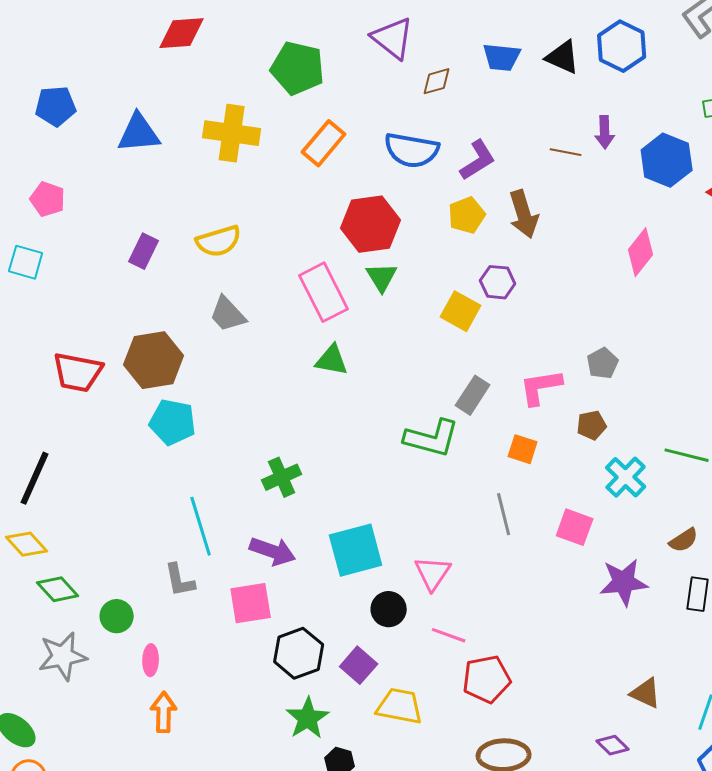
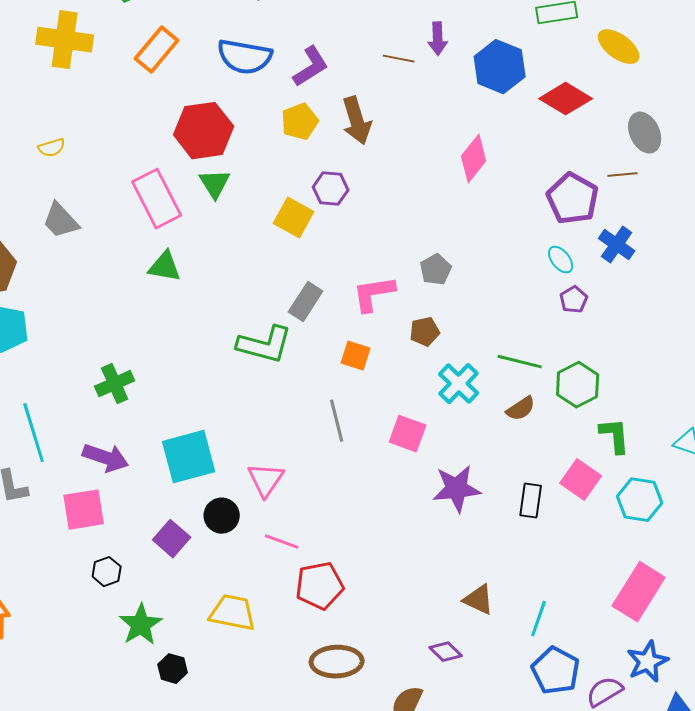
yellow semicircle: (219, 241) -> (52, 148), size x0.6
brown semicircle: (684, 540) -> (521, 409), moved
black hexagon: (299, 653) -> (107, 572), moved, size x0.6
purple square: (359, 665) -> (172, 539), moved

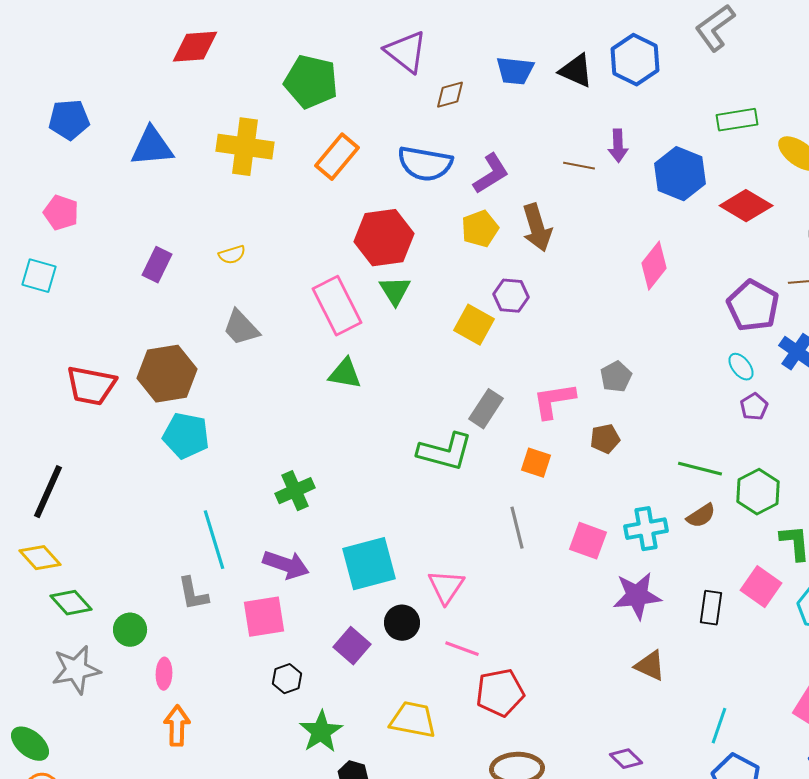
cyan cross: (459, 384) -> (646, 529), moved, turned 36
brown triangle: (479, 600) -> (650, 666), moved

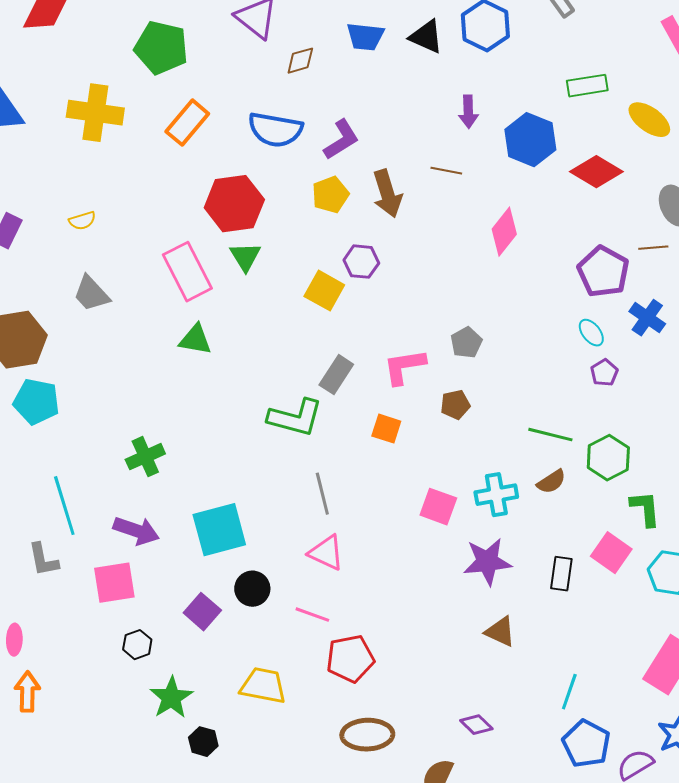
brown line: (579, 166) -> (446, 171), moved
gray line: (517, 528) -> (322, 494), moved
pink triangle: (446, 587) -> (326, 553), moved, turned -39

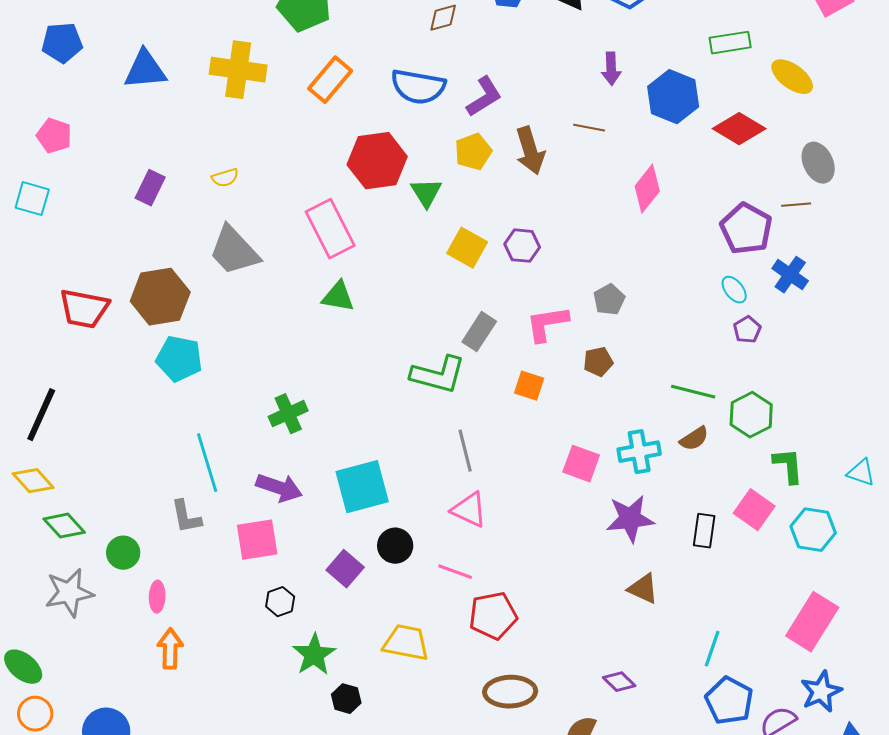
green triangle: (245, 257) -> (426, 193), moved
purple hexagon: (361, 262) -> (522, 246), moved
gray trapezoid: (91, 294) -> (234, 251), size x1.4

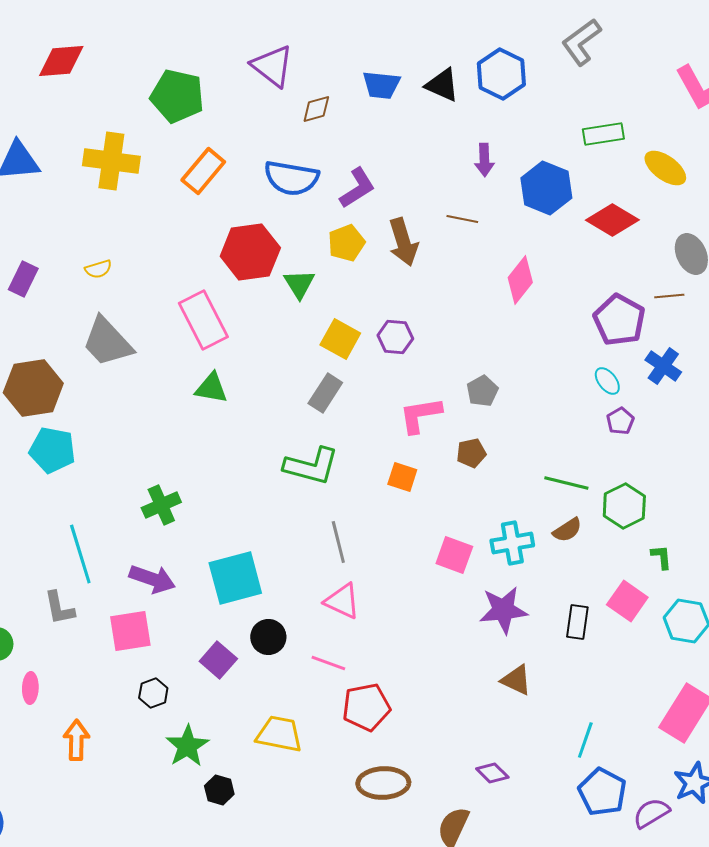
gray rectangle: (479, 332) -> (325, 393), moved
green L-shape: (788, 466) -> (661, 557), size x0.7
orange arrow: (170, 649) -> (76, 740), moved

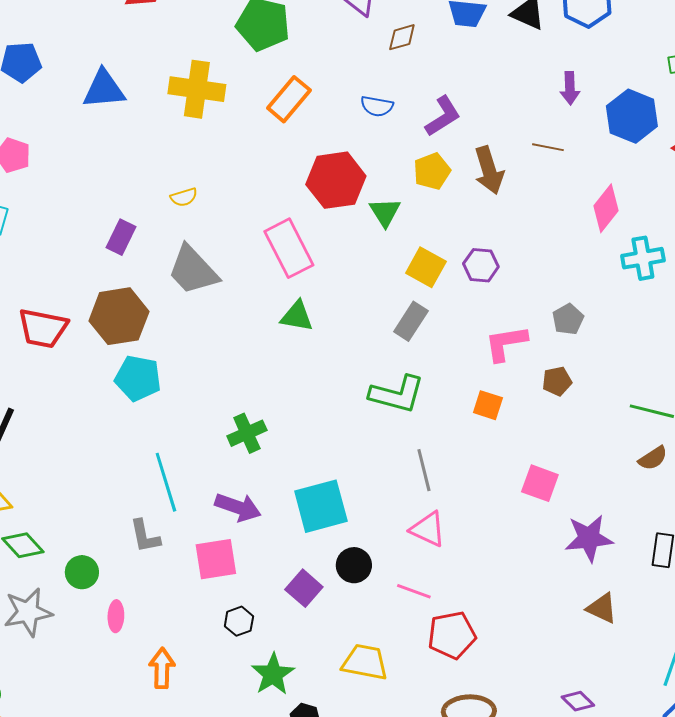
blue semicircle: (291, 178) -> (377, 106), size x0.6
purple rectangle: (23, 279) -> (121, 237), moved
cyan cross: (512, 543) -> (643, 258), moved

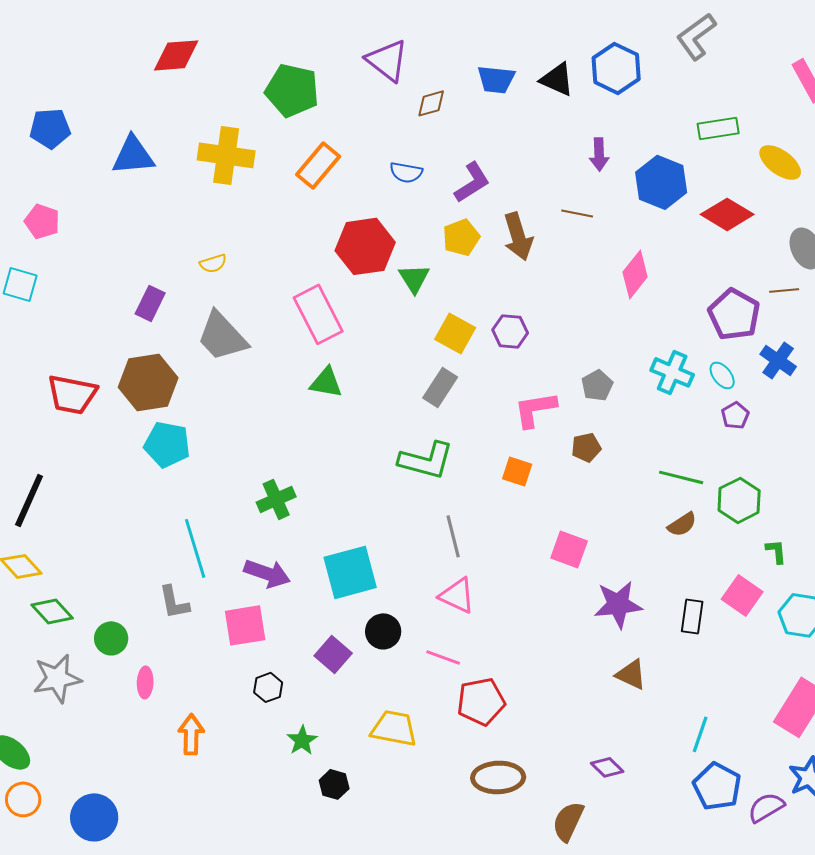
cyan cross: (643, 258) -> (672, 372), moved, turned 33
green star: (273, 674) -> (302, 740), size x0.7

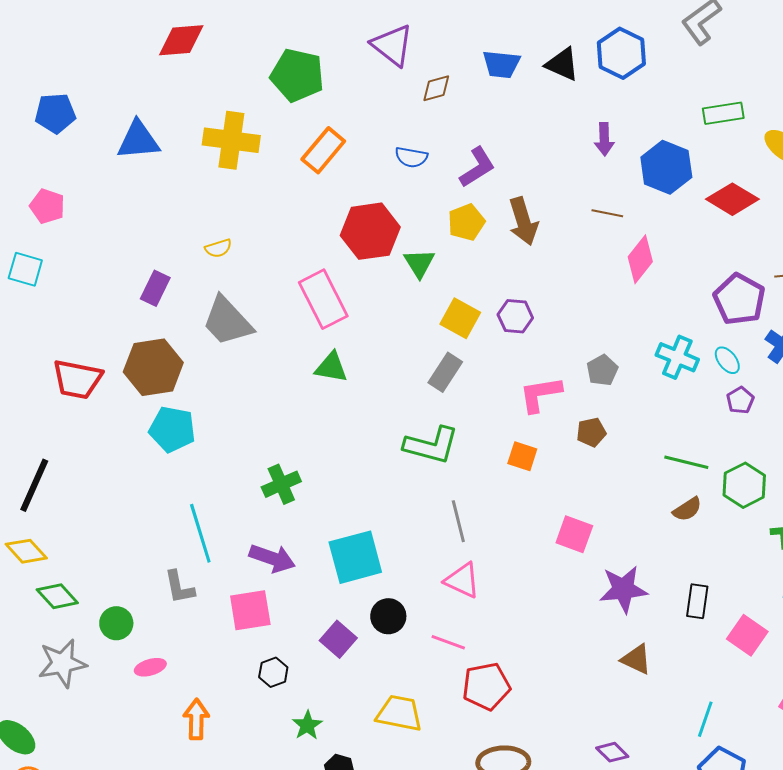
brown line: (577, 213) -> (607, 213), moved
pink square: (742, 595) -> (747, 635), moved
pink ellipse: (145, 682) -> (150, 667), turned 72

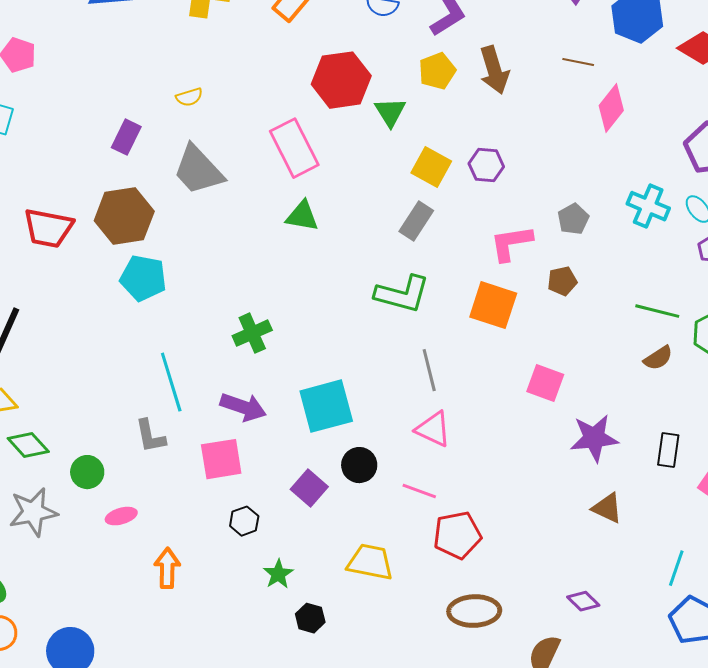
orange square: (522, 456) -> (493, 305), size x1.6

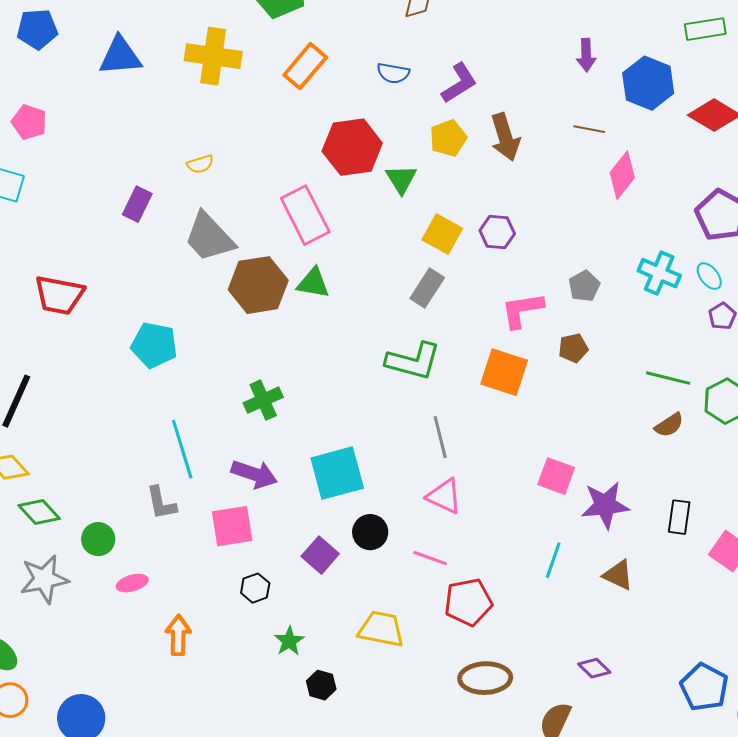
brown hexagon: (124, 216) -> (258, 285), moved
pink square: (545, 383) -> (556, 476), moved
cyan line: (676, 568) -> (553, 560), moved

